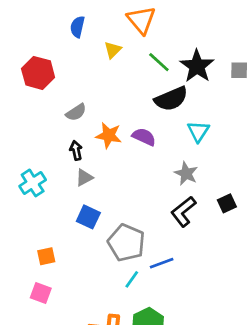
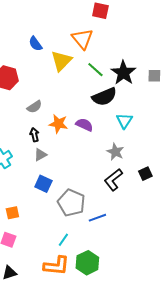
blue semicircle: (77, 27) -> (35, 44), turned -49
yellow triangle: (113, 50) -> (61, 61), size x1.6
cyan line: (132, 279) -> (63, 240), moved

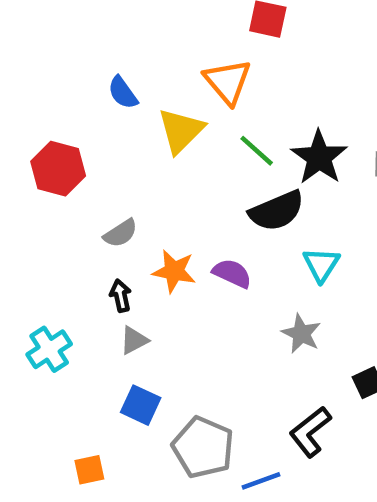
black L-shape: (113, 180) -> (310, 432), moved
orange square: (12, 213) -> (89, 470), moved

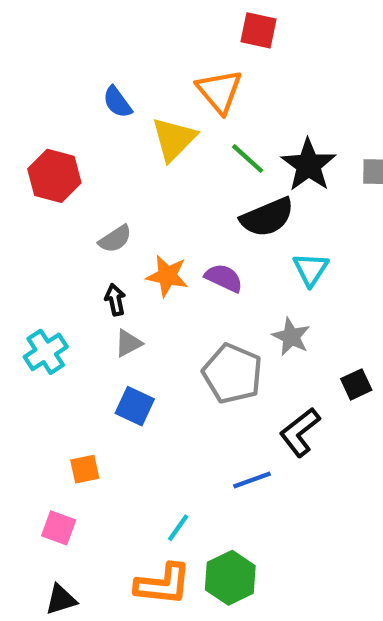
gray pentagon: (203, 447) -> (232, 374), moved

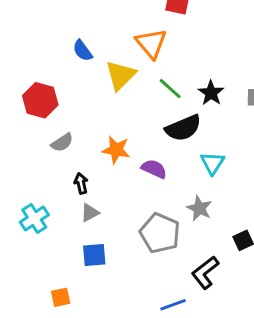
black star: (308, 165) -> (211, 93), size x0.7
gray semicircle: (115, 239) -> (62, 143), moved
orange star: (167, 276) -> (116, 150), moved
blue square: (135, 406) -> (94, 255), turned -30

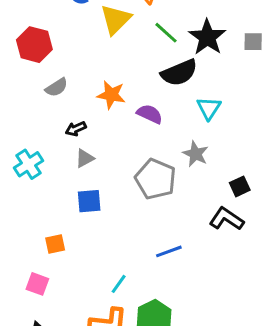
black star: (211, 93) -> (207, 37), size x1.4
black arrow: (81, 183) -> (76, 129), turned -102
black L-shape: (205, 273) -> (226, 219), moved, turned 72

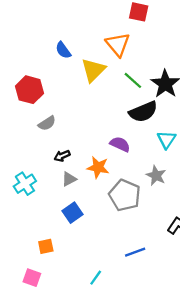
orange star: (111, 95) -> (98, 167), moved
blue square: (89, 201) -> (72, 213), turned -30

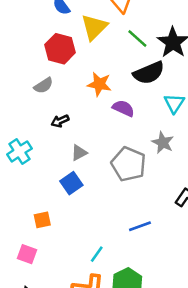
red hexagon: (30, 90) -> (60, 49), moved
orange star: (98, 167) -> (99, 84), moved
gray triangle: (69, 179) -> (79, 153), moved

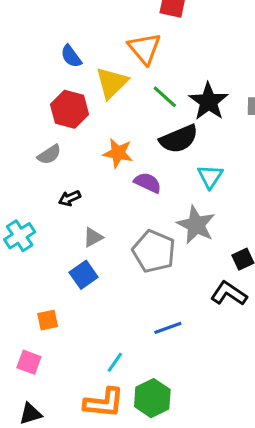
gray star: (163, 143) -> (196, 225), size x1.4

